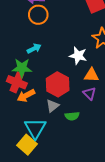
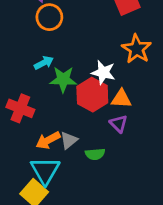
green star: (22, 68) -> (63, 79), moved
red hexagon: (58, 84) -> (92, 95), moved
orange arrow: (26, 96) -> (48, 140), moved

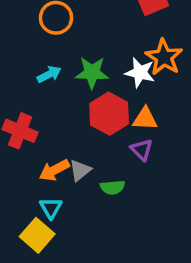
white star: (103, 72) -> (140, 73), moved
green star: (63, 79) -> (92, 73), moved
cyan triangle: (45, 171) -> (51, 208), size x0.6

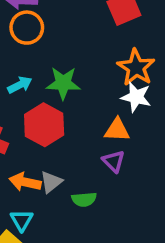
white star: (140, 73) -> (136, 97), moved
red hexagon: (109, 114) -> (44, 125), moved
orange arrow: (54, 170) -> (25, 182), turned 40

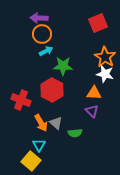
cyan arrow: (20, 85) -> (46, 51), moved
orange arrow: (25, 182) -> (41, 123), turned -132
gray triangle: (51, 182) -> (56, 123), turned -40

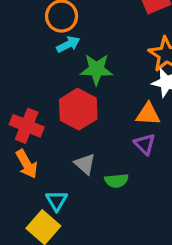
orange arrow: (41, 123) -> (27, 164), moved

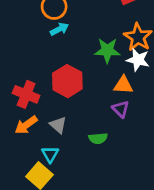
green star: (96, 69) -> (107, 50), moved
orange arrow: (27, 164) -> (26, 125), turned 85
gray triangle: (85, 164) -> (58, 125), moved

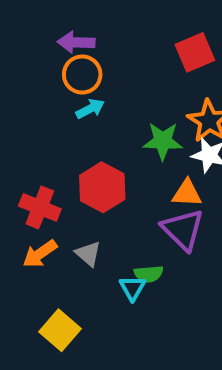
purple triangle: (121, 109) -> (183, 230), size x1.6
cyan triangle: (50, 154) -> (132, 288), moved

